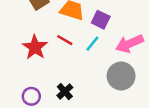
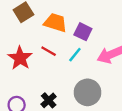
gray circle: (121, 76) -> (88, 92), moved

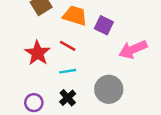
cyan line: (75, 55) -> (68, 71), moved, turned 42

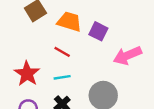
red star: (37, 53) -> (27, 74), moved

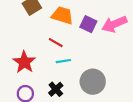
pink arrow: (127, 56) -> (114, 24), moved
cyan line: (62, 77) -> (63, 61), moved

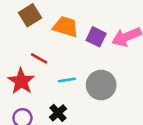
red line: (56, 43) -> (39, 58), moved
gray circle: (93, 82) -> (101, 85), moved

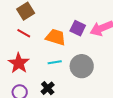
orange trapezoid: (66, 27) -> (56, 37), moved
red line: (39, 58) -> (24, 33), moved

